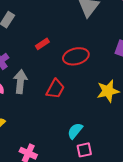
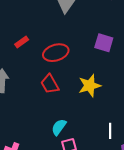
red trapezoid: (55, 89) -> (50, 84), moved, turned 125

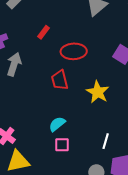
red rectangle: (22, 42) -> (43, 32), turned -32
yellow star: (90, 86) -> (98, 92), turned 30

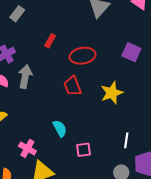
yellow star: (98, 92) -> (112, 93), turned 30
cyan semicircle: (57, 124) -> (60, 128), moved, turned 108

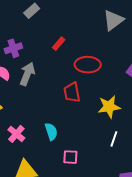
white line: (126, 140) -> (114, 139), moved
pink cross: (27, 148) -> (16, 134), moved

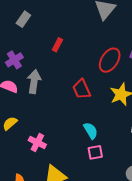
red ellipse: (88, 65) -> (110, 60), moved, turned -45
cyan semicircle: (51, 132) -> (91, 131), moved

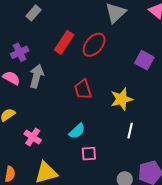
red rectangle: (57, 45) -> (64, 42), size x1.6
red ellipse: (110, 60) -> (94, 45), moved
cyan semicircle: (91, 131) -> (77, 131), moved, turned 72

